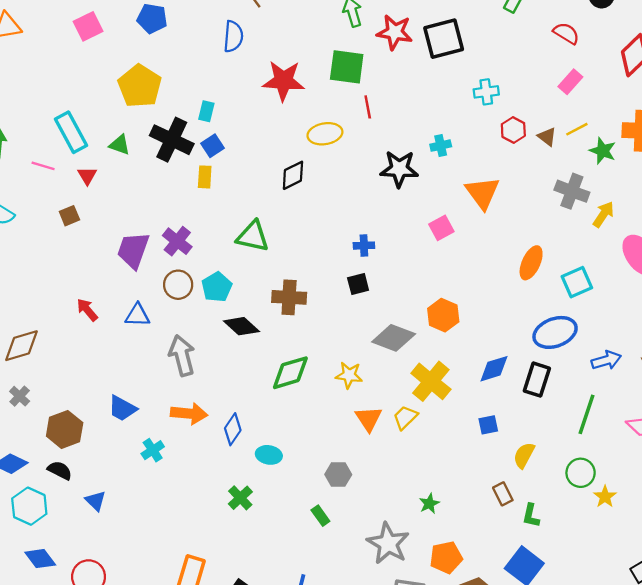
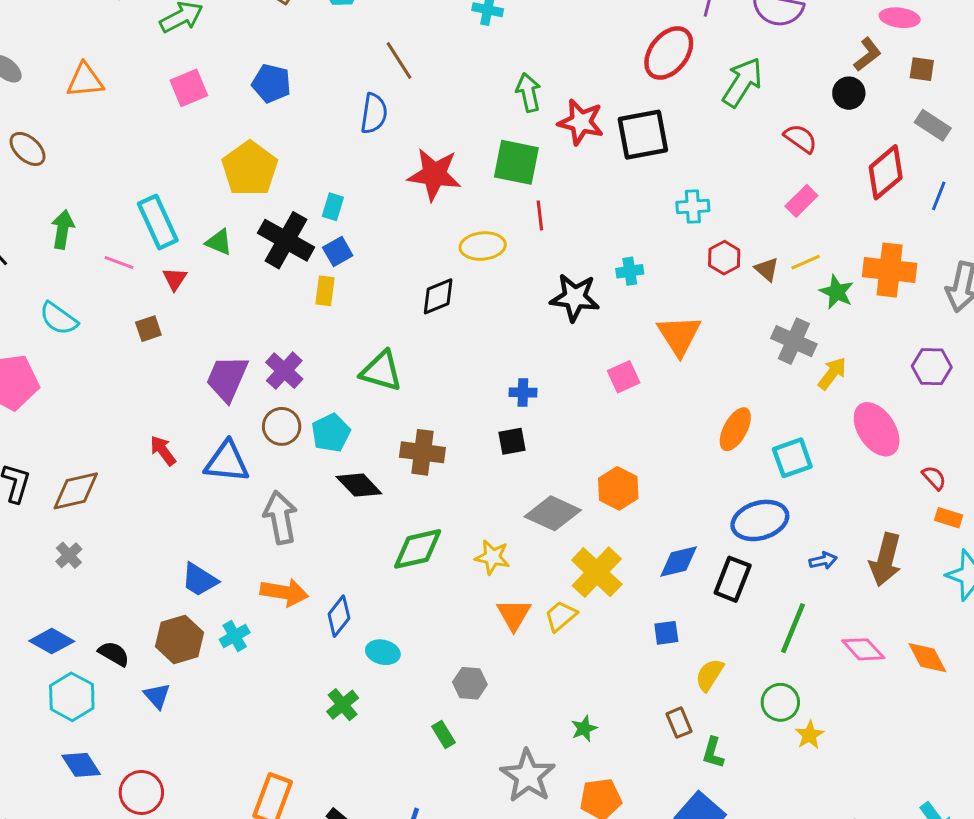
blue triangle: (137, 315) -> (227, 462), size x1.4
blue arrow: (606, 360) -> (823, 561), size x0.7
brown hexagon: (65, 429) -> (179, 639), moved

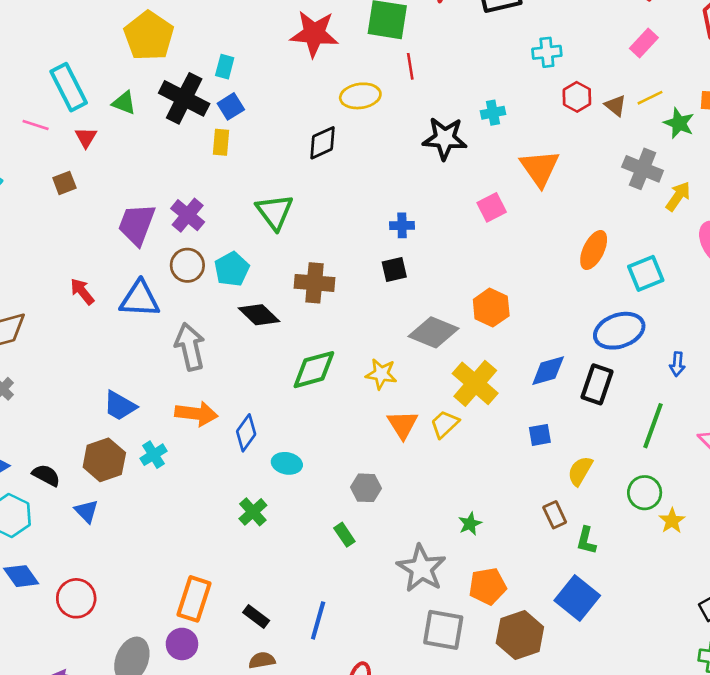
green triangle: (381, 371) -> (275, 212), turned 39
blue arrow: (823, 561) -> (677, 364), turned 110

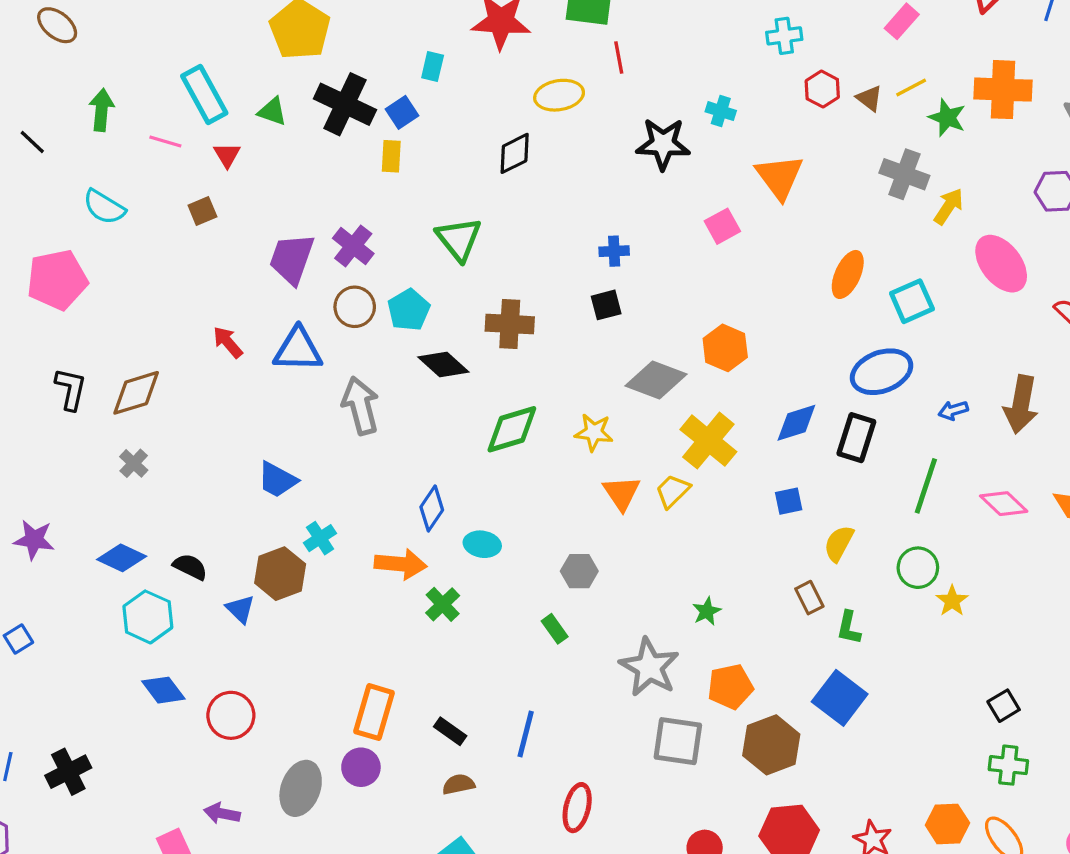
cyan rectangle: (225, 67) -> (433, 67), moved
cyan cross: (493, 113) -> (721, 111), turned 30
blue arrow: (677, 364) -> (953, 410), turned 70
orange arrow: (196, 414) -> (401, 564), moved
brown hexagon: (104, 460) -> (280, 574), moved

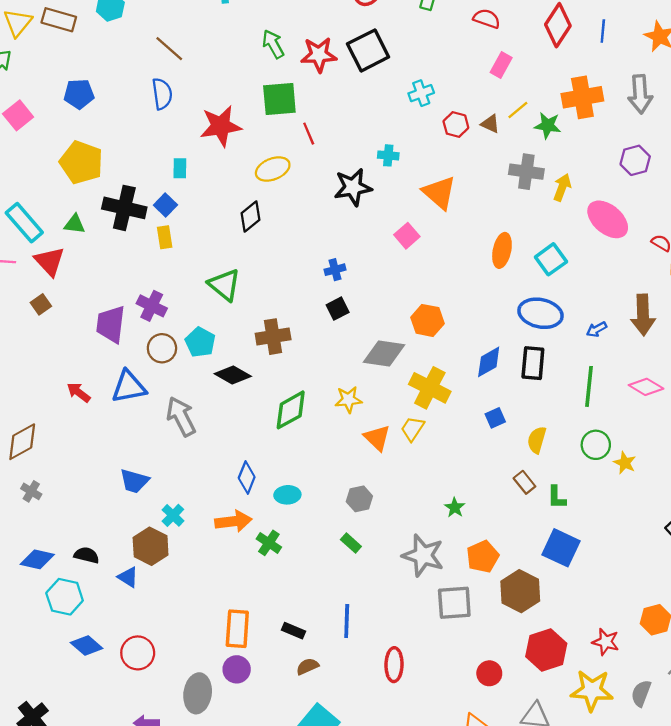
red triangle: (227, 155) -> (50, 261), size x1.6
blue ellipse: (882, 372) -> (540, 313), turned 45

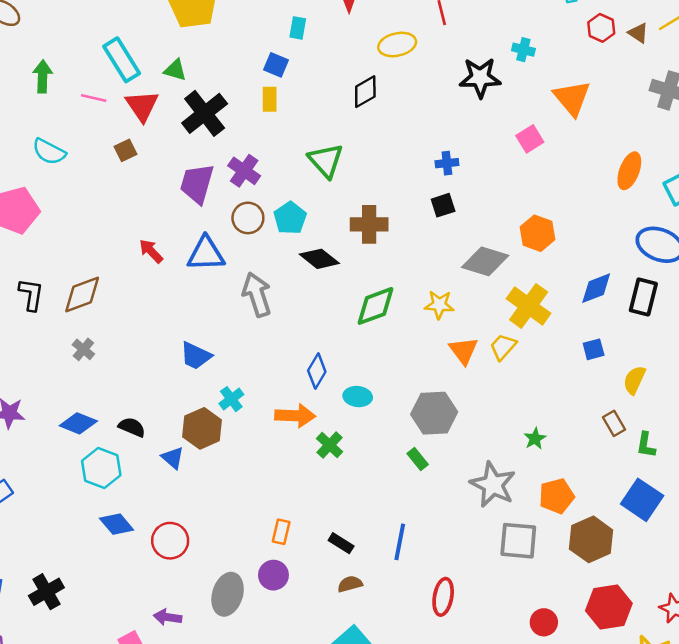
blue square: (165, 205) -> (276, 65), turned -30
black cross: (124, 208) -> (205, 113), moved, turned 30
gray hexagon: (359, 499) -> (434, 413), size x1.6
orange rectangle: (237, 629) -> (281, 532), size x0.6

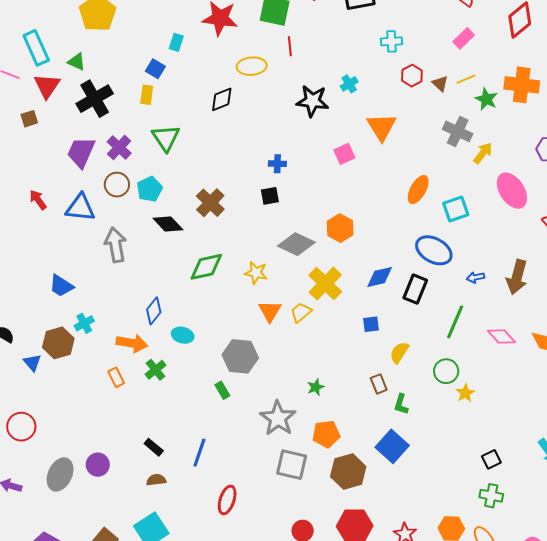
cyan cross: (523, 50) -> (349, 84), turned 36
green triangle: (326, 161) -> (166, 138), moved
brown cross: (369, 224) -> (210, 203), turned 36
orange rectangle: (281, 532) -> (116, 377), moved, turned -48

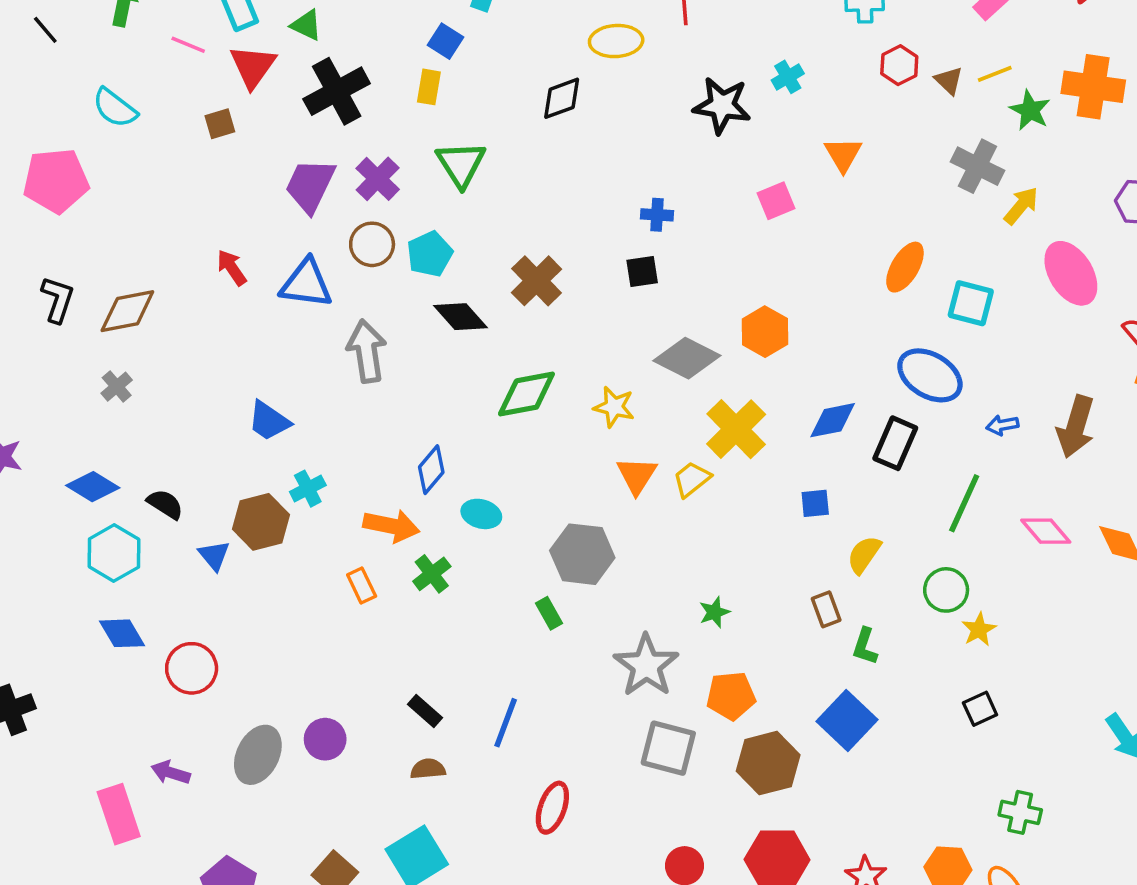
orange triangle: (382, 127) -> (843, 154), size x0.7
cyan square: (456, 209) -> (971, 303), turned 32
black square: (491, 459) -> (980, 709), moved

